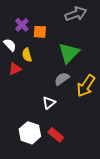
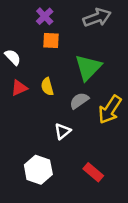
purple cross: (22, 25) -> (45, 16), moved
yellow semicircle: (27, 55) -> (47, 87), moved
red rectangle: (56, 135) -> (93, 172), moved

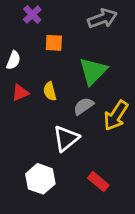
purple cross: (45, 16) -> (32, 14), moved
white semicircle: (13, 57) -> (13, 60), turned 66
white triangle: (63, 131) -> (66, 138), size x1.5

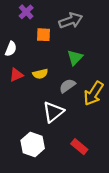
gray arrow: (102, 19) -> (71, 21), moved
green triangle: (93, 71) -> (75, 58), size x0.7
yellow semicircle: (50, 91) -> (40, 74), turned -88

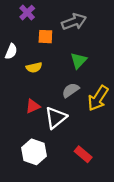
yellow semicircle: (40, 74) -> (34, 67), moved
red triangle: (16, 75) -> (33, 106), moved

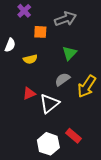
white hexagon: (34, 152) -> (48, 144), moved

